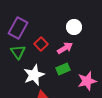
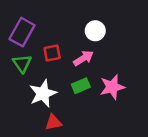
red square: (41, 44) -> (52, 53), turned 32
pink star: (87, 81) -> (112, 87), moved

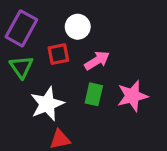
white circle: (95, 31) -> (78, 27), moved
green rectangle: (81, 86) -> (94, 94), turned -54

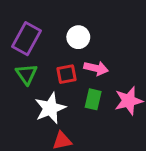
red square: (58, 54) -> (66, 74), moved
pink arrow: (97, 61) -> (96, 68), turned 45

